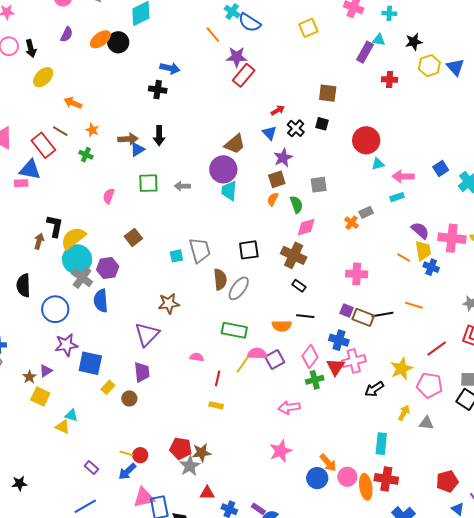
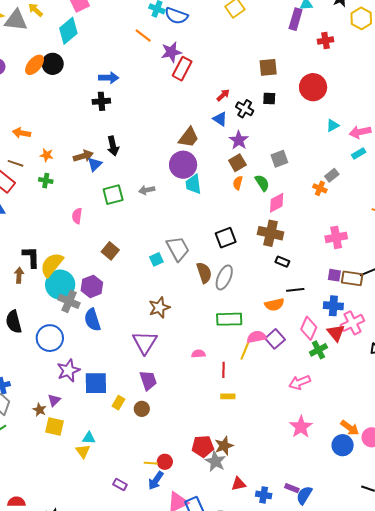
red circle: (366, 140) -> (313, 87), moved
yellow triangle: (63, 427) -> (83, 451), turned 42

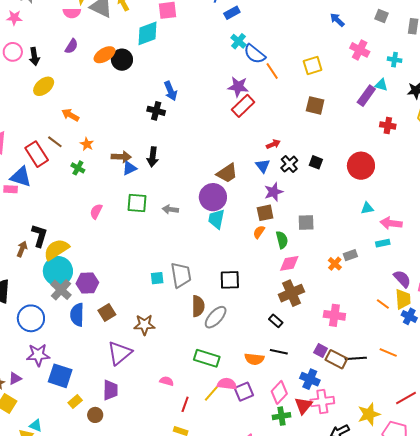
orange line: (143, 35) -> (272, 71), moved
brown square: (268, 67) -> (315, 105), moved
blue arrow: (109, 78) -> (171, 91), turned 48
brown cross: (271, 233) -> (291, 293), moved, turned 35
brown square: (110, 251) -> (107, 313), moved

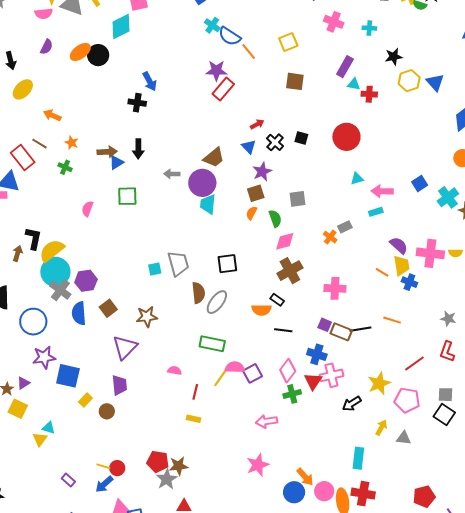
cyan triangle: (381, 85) -> (354, 84), moved
gray arrow: (170, 209) -> (172, 174), moved
orange semicircle: (254, 359) -> (261, 310), moved

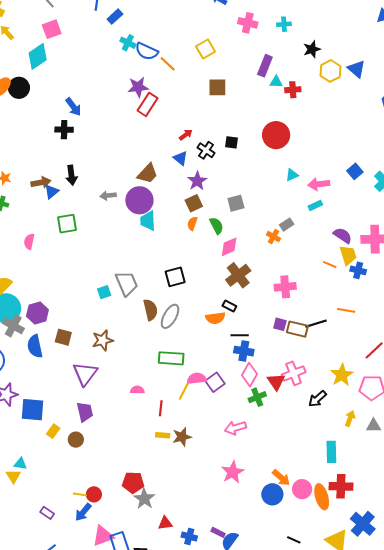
brown square: (108, 308) -> (63, 337), turned -30
blue cross: (317, 354) -> (244, 351), moved
brown star: (178, 466) -> (182, 437), moved

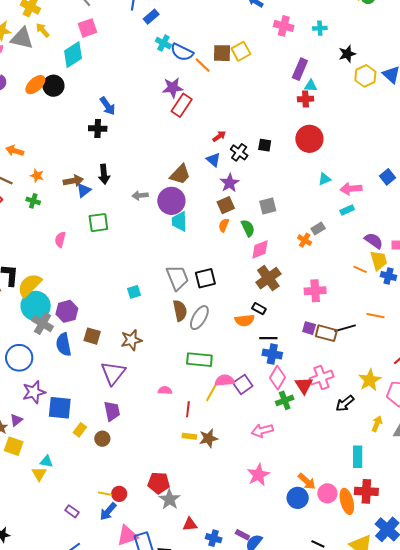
brown square: (217, 87) -> (222, 53), moved
red cross: (293, 90) -> (305, 99), moved
gray trapezoid: (127, 283) -> (177, 278), moved

